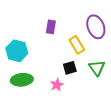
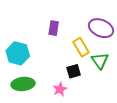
purple ellipse: (96, 27) -> (101, 28), turned -45
green triangle: (97, 68) -> (100, 61), moved

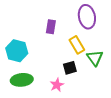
purple ellipse: (101, 28) -> (87, 17), moved, turned 55

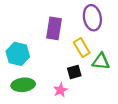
purple rectangle: (51, 27) -> (54, 28), size x1.5
green triangle: (95, 58) -> (101, 61), turned -48

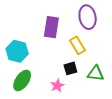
green triangle: (101, 61) -> (96, 73), moved
green ellipse: (23, 85) -> (22, 80), turned -50

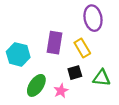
purple rectangle: (51, 27) -> (55, 43), moved
green ellipse: (22, 80) -> (36, 85), moved

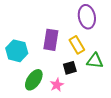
green triangle: (102, 78) -> (95, 61), moved

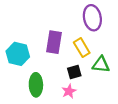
green ellipse: (34, 80) -> (36, 85), turned -35
pink star: (57, 85) -> (69, 91), moved

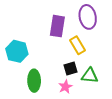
purple rectangle: (54, 42) -> (57, 26), moved
green triangle: (101, 65) -> (90, 76), moved

